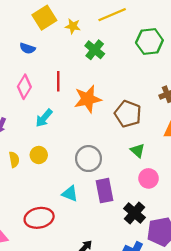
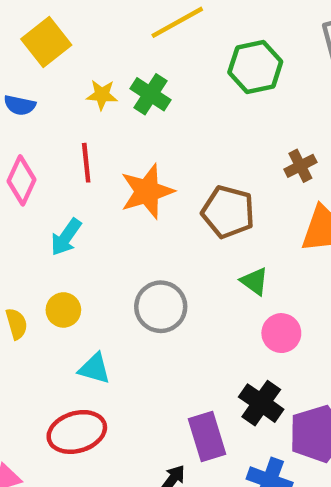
yellow star: (73, 26) -> (102, 95), moved
purple rectangle: (105, 191) -> (207, 437), moved
cyan triangle: (70, 194) -> (94, 369), moved

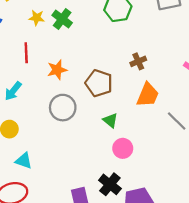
orange star: (147, 191) -> (57, 70), size x0.7
gray circle: (161, 307) -> (63, 108), moved

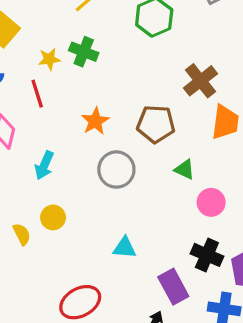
red line: (26, 53) -> (37, 94), moved
brown cross: (138, 61) -> (201, 81), size x1.5
cyan triangle: (24, 161) -> (125, 248), moved

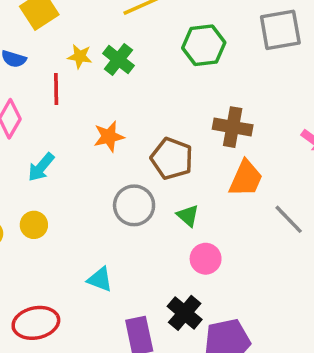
brown cross: (201, 81) -> (233, 127), turned 32
gray circle: (116, 170) -> (134, 205), moved

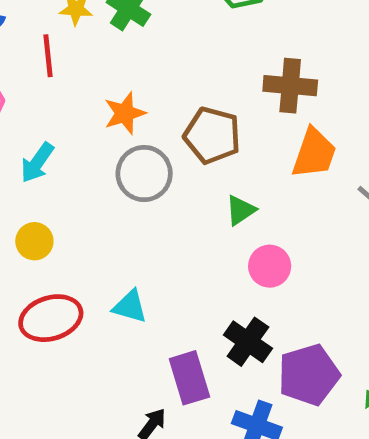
gray circle: (134, 205) -> (144, 174), moved
green triangle: (188, 216) -> (241, 210), turned 50
red ellipse: (36, 323) -> (51, 318), moved

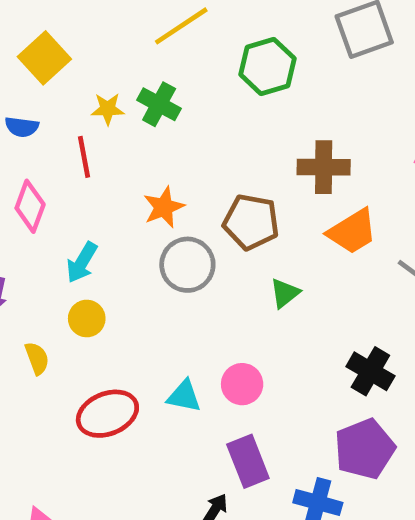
orange trapezoid: (314, 153) -> (352, 231), turned 44
yellow circle: (34, 241) -> (87, 319), moved
pink circle: (270, 266) -> (242, 384), moved
black cross: (248, 342) -> (370, 371), moved

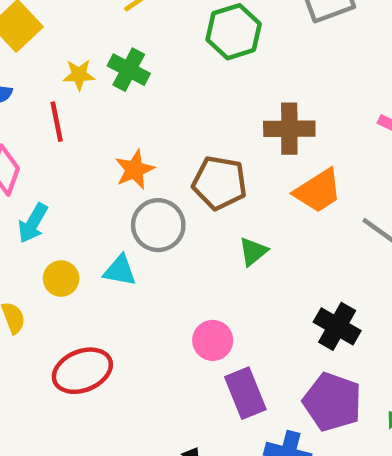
cyan arrow: (82, 262) -> (33, 223), moved
cyan triangle: (184, 396) -> (120, 271), moved
purple pentagon: (365, 449) -> (332, 402), turned -30
purple rectangle: (248, 461) -> (245, 393), moved

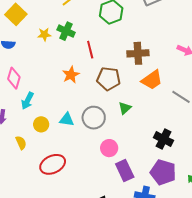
red line: (57, 122) -> (90, 50), moved
gray circle: (158, 225) -> (94, 118), moved

